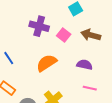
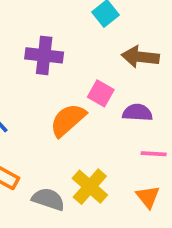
pink square: (64, 35) -> (101, 93), moved

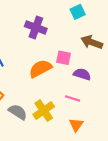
pink square: (101, 93) -> (63, 58), turned -32
pink line: (154, 154) -> (73, 98), moved

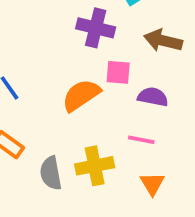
purple cross: (36, 28) -> (96, 28), moved
yellow cross: (44, 111) -> (95, 166), turned 30
gray semicircle: (18, 112) -> (51, 173), turned -126

